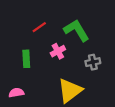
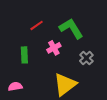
gray cross: (93, 62) -> (86, 58), turned -32

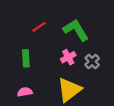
pink cross: (54, 48) -> (68, 57), moved
pink semicircle: (15, 86) -> (25, 92), moved

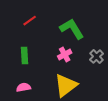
red line: (39, 27) -> (30, 21), moved
gray cross: (92, 62) -> (97, 57), moved

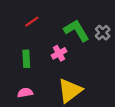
pink cross: (65, 54) -> (59, 53), moved
gray cross: (97, 57) -> (103, 33), moved

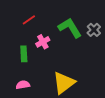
pink cross: (59, 53) -> (43, 42), moved

